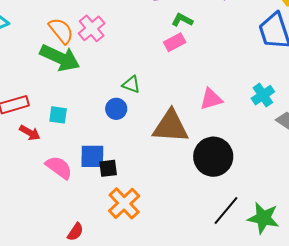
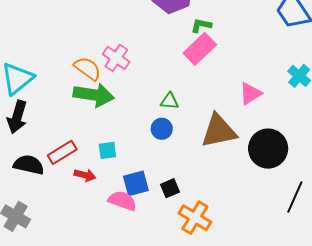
pink rectangle: (175, 42) -> (200, 49), size x1.5
blue square: (92, 156) -> (136, 183), moved

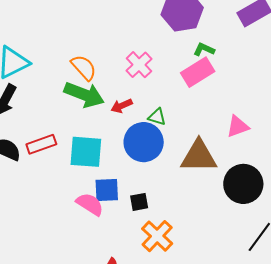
pink cross: (116, 58) -> (139, 65), moved
blue circle: (162, 129) -> (144, 142), size x1.8
cyan square: (107, 150) -> (86, 152), size x1.8
red arrow: (85, 175) -> (122, 106), moved, turned 130

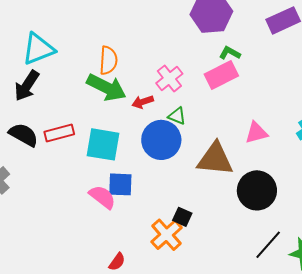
pink cross: (139, 65) -> (169, 78), moved
orange semicircle: (84, 68) -> (108, 60), turned 40
black square: (139, 202) -> (182, 217), moved, turned 30

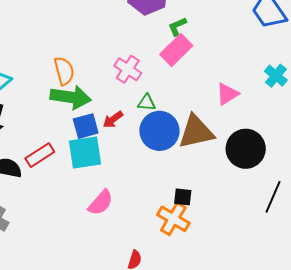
green L-shape: (230, 53) -> (177, 26), turned -35
red arrow: (143, 102) -> (113, 119), moved
blue circle: (161, 140) -> (159, 131), moved
blue square: (120, 184) -> (86, 126), moved
pink semicircle: (102, 197) -> (101, 203), turned 112

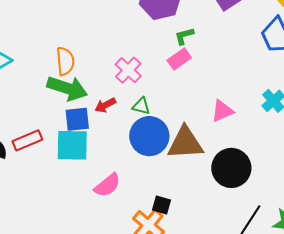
pink rectangle: (176, 50) -> (179, 59), size x0.7
red arrow: (113, 119) -> (105, 105), moved
pink semicircle: (101, 203) -> (107, 185), moved

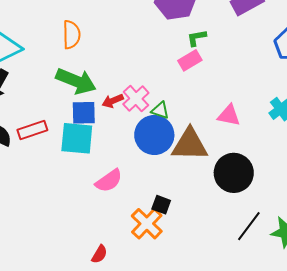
orange semicircle: (65, 61) -> (71, 35), moved
pink cross: (128, 70) -> (136, 99), moved
green triangle: (141, 106) -> (160, 110), moved
pink triangle: (222, 111) -> (229, 115), turned 30

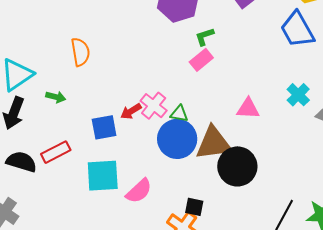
green arrow: (76, 81) -> (56, 97), moved, size x0.5
cyan square: (77, 138) -> (103, 176), moved
black circle: (234, 173) -> (237, 166), moved

